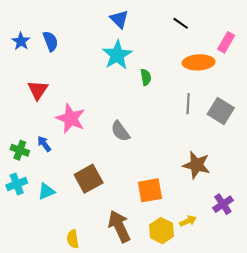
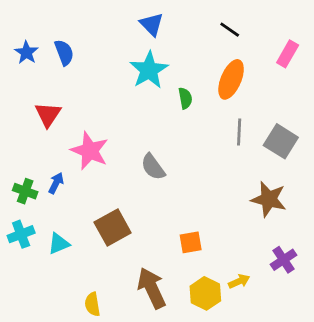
orange ellipse: (199, 62) -> (231, 79), moved, turned -64
blue arrow: (44, 144) -> (56, 183), turned 63
brown star: (196, 165) -> (269, 199), moved
orange square: (150, 190) -> (191, 242), size x0.7

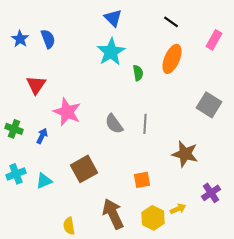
gray line: (239, 132) -> (145, 124), moved
green cross: (25, 191) -> (14, 129), moved
brown star: (269, 199) -> (185, 154), moved

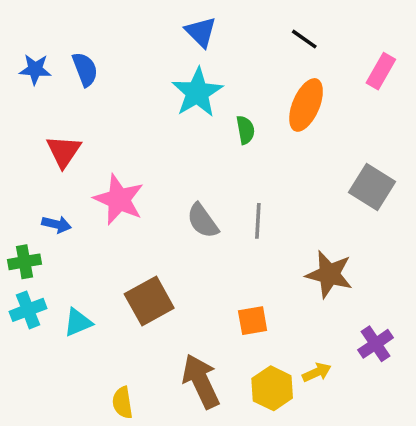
blue star: (20, 39) -> (35, 69), turned -30
green cross: (14, 129) -> (24, 262), moved, turned -30
blue arrow: (42, 136) -> (57, 224), moved, turned 77

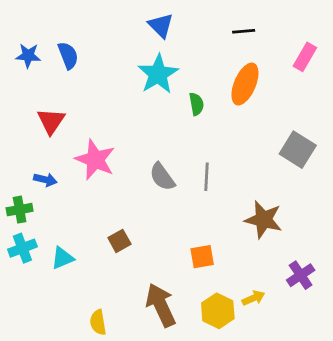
black line: (304, 39) -> (244, 31), turned -40
brown square: (149, 301) -> (119, 241), size x0.6

